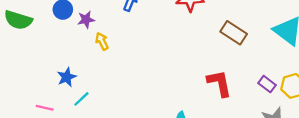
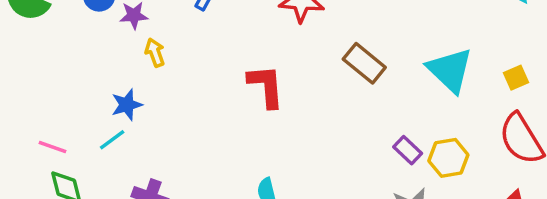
blue star: (67, 77) -> (127, 105), moved
red L-shape: (220, 83) -> (266, 86), moved

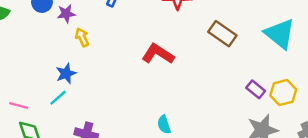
red L-shape: (266, 86) -> (158, 54), turned -48

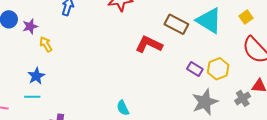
brown rectangle: (222, 34) -> (176, 24), moved
red L-shape: (158, 54) -> (149, 44), moved
cyan line: (58, 98) -> (32, 97), turned 49

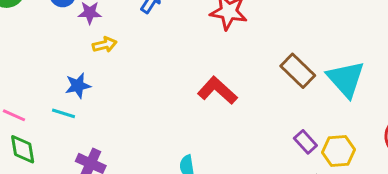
yellow arrow: (46, 44) -> (105, 45), turned 91
red L-shape: (149, 44) -> (217, 91), moved

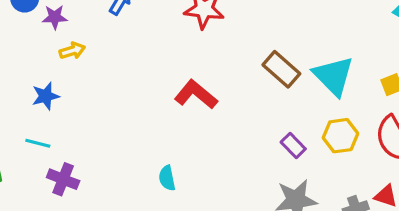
cyan line: (64, 113) -> (38, 143), moved
yellow hexagon: (338, 151) -> (340, 136), moved

